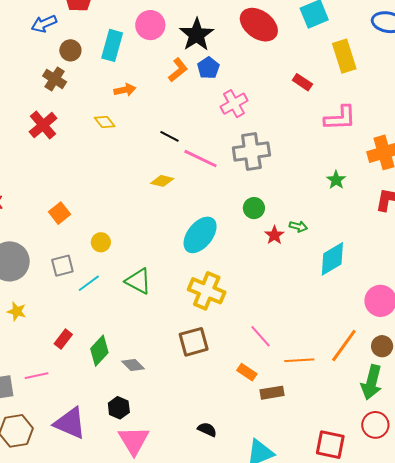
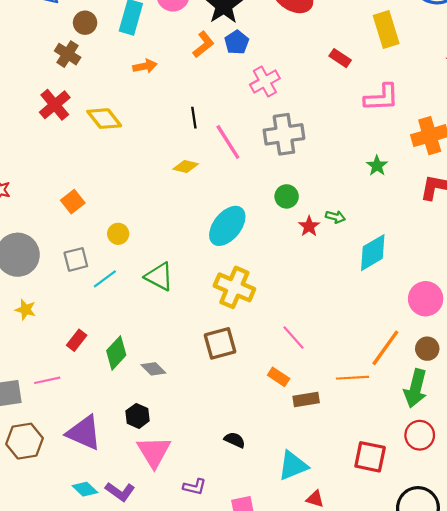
yellow diamond: (105, 122) -> (104, 119), moved, size x1.5
black line: (170, 136) -> (194, 118), turned 54
pink line: (201, 159) -> (228, 142), turned 32
orange line: (299, 360) -> (352, 378), moved

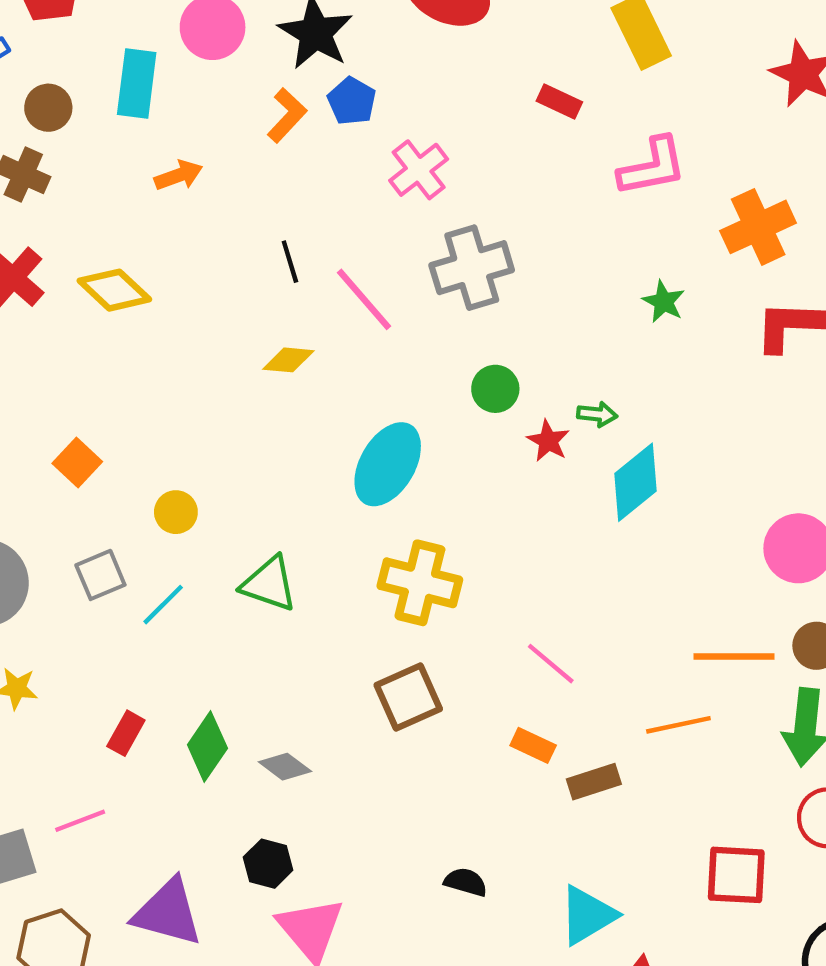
cyan diamond: (373, 253) -> (636, 482), moved
orange line: (385, 348) -> (734, 656), turned 63

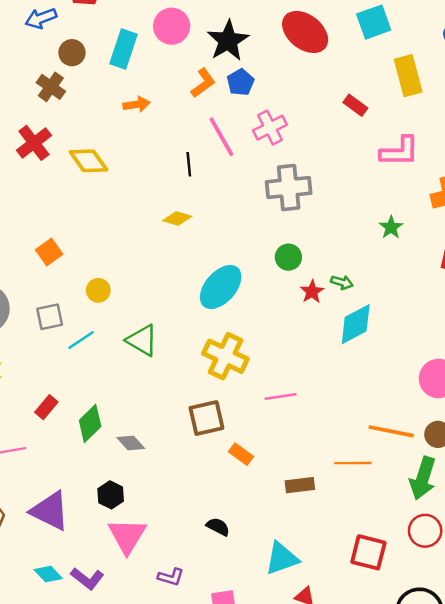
pink line: (364, 299) -> (221, 137), moved
pink line: (551, 664) -> (281, 396), moved, turned -60
orange rectangle: (533, 745) -> (241, 454), moved

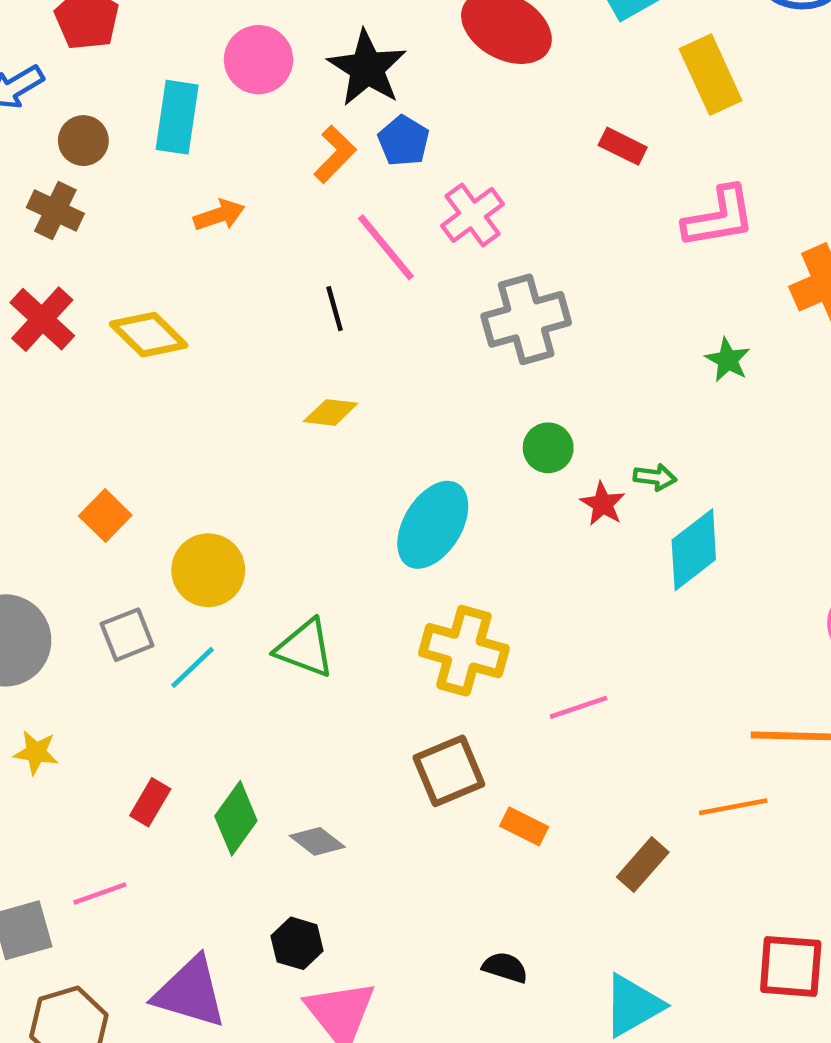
yellow circle: (98, 290) -> (208, 570), size x1.6
brown rectangle: (300, 485) -> (643, 865), turned -32

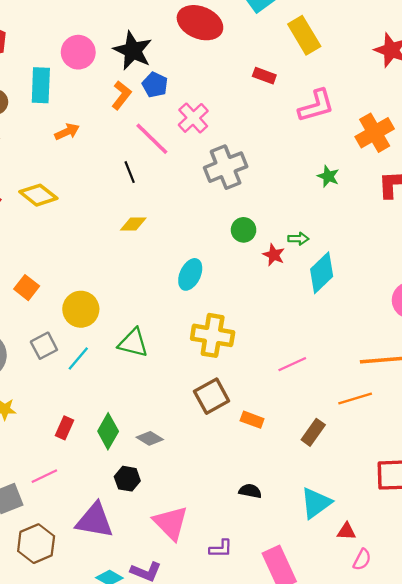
cyan ellipse: (433, 525) -> (190, 274), size x0.7
pink line: (578, 707) -> (292, 364), moved
black hexagon: (297, 943) -> (127, 479), moved

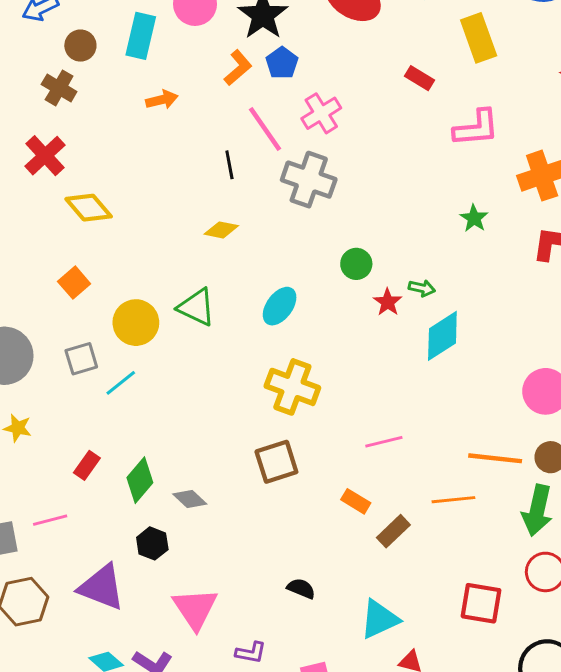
gray cross: (226, 167) -> (309, 180), moved, turned 30
yellow diamond: (38, 195) -> (89, 208), moved
green triangle: (133, 343) -> (196, 307), moved
orange rectangle: (252, 420) -> (356, 501), moved

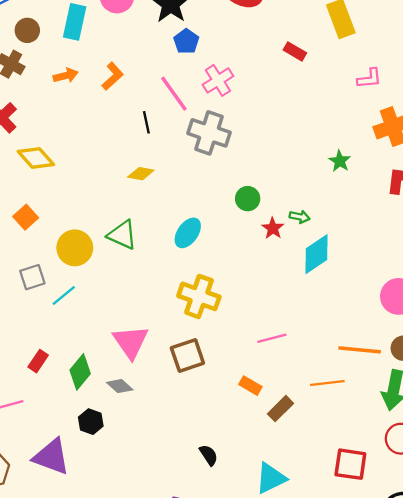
orange L-shape: (238, 68) -> (113, 76), moved
orange arrow: (162, 100) -> (66, 75), moved
pink L-shape: (476, 128) -> (369, 79), moved, size x0.7
black semicircle: (301, 588) -> (209, 455), turned 35
pink triangle: (195, 609) -> (131, 342), moved

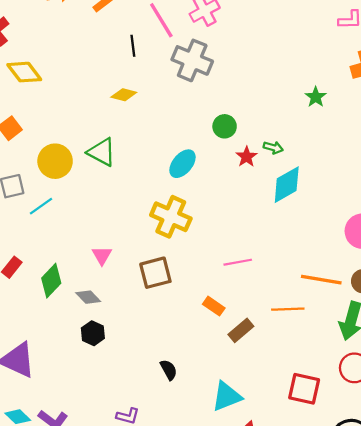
cyan ellipse: (188, 233) -> (182, 164), moved
pink triangle: (131, 342) -> (102, 255), size x0.6
black hexagon: (91, 422) -> (93, 333), moved

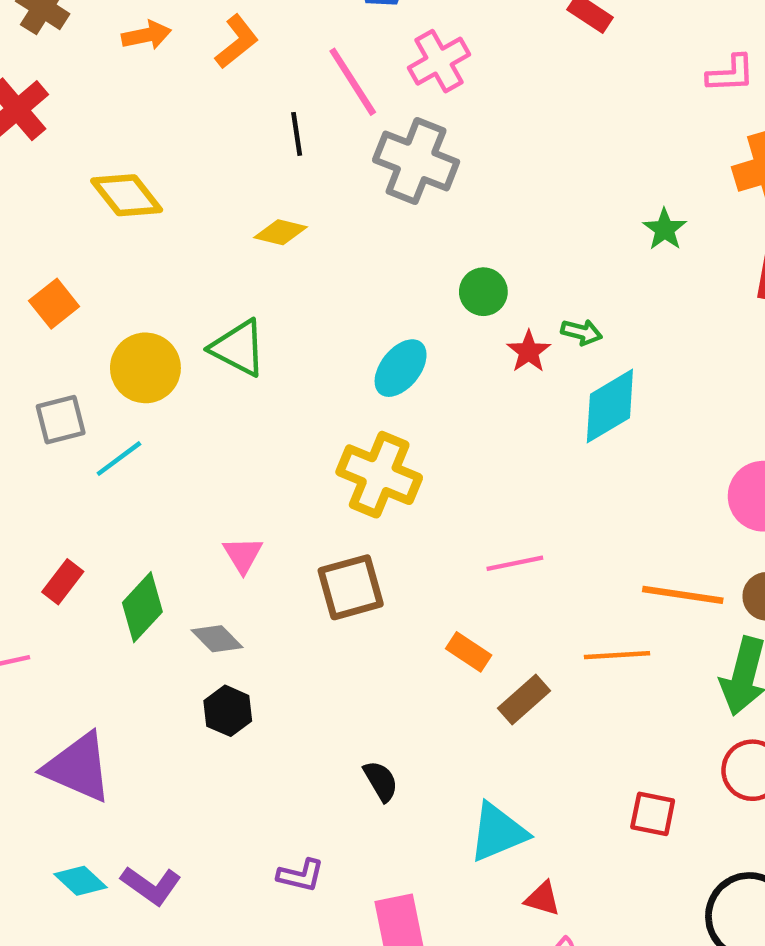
yellow diamond: (24, 72) -> (127, 195), moved
red square: (304, 389) -> (653, 814), size x0.7

